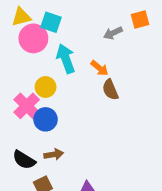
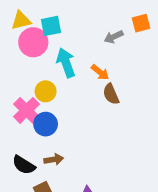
cyan square: (51, 22) -> (51, 26), turned -30

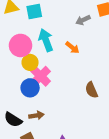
pink circle: (33, 42) -> (20, 45), moved
brown semicircle: (111, 94) -> (91, 90), moved
pink cross: (26, 110) -> (41, 76), moved

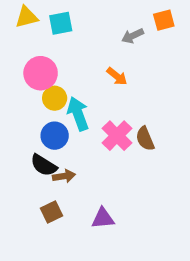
cyan arrow: (46, 40) -> (78, 114), moved
pink cross: (41, 76) -> (117, 136), moved
black semicircle: (13, 120) -> (44, 165), moved

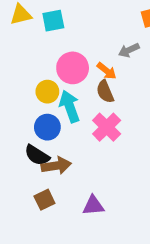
gray arrow: (133, 36) -> (129, 50), moved
pink circle: (41, 73) -> (73, 68), moved
brown semicircle: (145, 139) -> (105, 92), moved
brown arrow: (64, 176) -> (56, 166), size x1.4

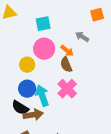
cyan square: (53, 21) -> (43, 24), moved
gray arrow: (129, 50) -> (82, 37), turned 56
cyan arrow: (70, 106) -> (42, 96), moved

